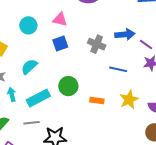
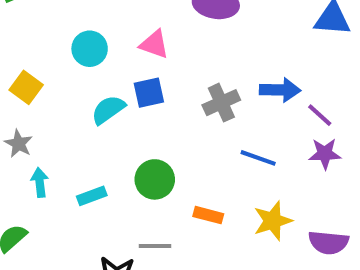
gray cross: (97, 44) -> (221, 103), turned 36
cyan semicircle: (29, 67) -> (108, 110), moved
cyan rectangle: (38, 98) -> (92, 196), size x0.6
gray line: (32, 123) -> (155, 246), moved

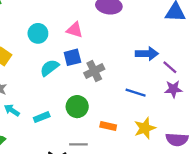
gray cross: (221, 103) -> (94, 71), moved
cyan arrow: (40, 182) -> (12, 110), turned -49

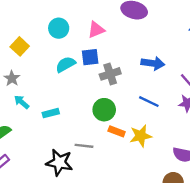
pink triangle: (75, 30) -> (96, 30), turned -48
blue arrow: (147, 54) -> (153, 63), moved
green circle: (77, 107) -> (104, 110), moved
yellow star: (145, 128) -> (141, 136), moved

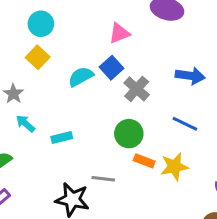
cyan circle: (59, 28) -> (41, 24), moved
yellow square: (20, 46) -> (38, 57), moved
blue square: (90, 57) -> (112, 68), turned -36
gray cross: (110, 74) -> (137, 89), turned -30

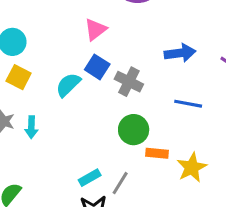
cyan arrow: (25, 124) -> (31, 127), moved, turned -114
cyan rectangle: (62, 137) -> (90, 178), moved
yellow star: (174, 167) -> (192, 168), moved
gray line: (103, 179) -> (120, 183), turned -50

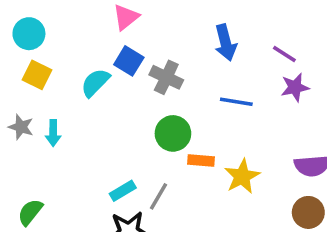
blue arrow: (180, 53) -> (226, 43), turned 84

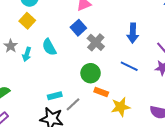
cyan semicircle: (95, 83) -> (49, 47), moved, turned -90

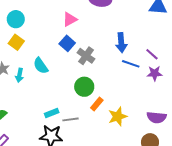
blue line: (129, 66) -> (131, 64), moved
orange rectangle: (101, 92) -> (97, 104), turned -64
gray line: (73, 104) -> (70, 119), turned 42

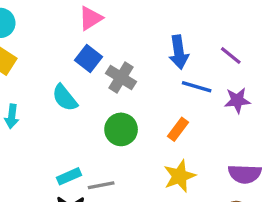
purple line: (152, 54) -> (231, 55), moved
cyan semicircle: (41, 66) -> (65, 98), moved
orange rectangle: (97, 104) -> (178, 129), moved

